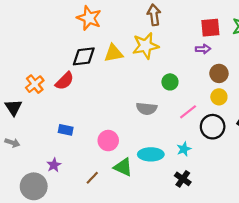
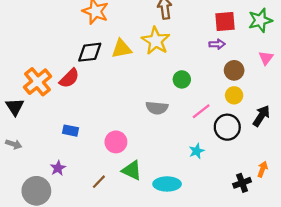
yellow star: (145, 46) -> (156, 41), turned -30
orange cross: (35, 84) -> (37, 82), size x1.4
cyan ellipse: (151, 154) -> (167, 184), moved
black cross: (183, 179) -> (242, 183), moved, turned 35

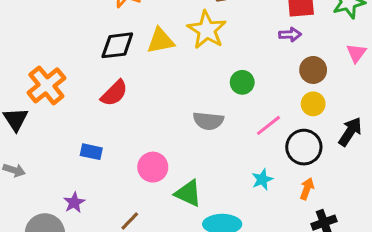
red semicircle: (69, 78) -> (114, 93), moved
orange arrow: (262, 169) -> (307, 189), moved
green triangle: (132, 170) -> (188, 193), moved

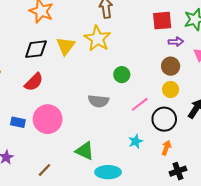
purple arrow: (290, 35) -> (176, 42), moved
yellow triangle: (161, 41) -> (66, 46), turned -42
pink circle: (153, 167) -> (48, 119), moved, size x1.4

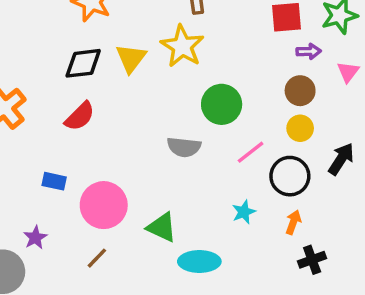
green circle: (122, 75) -> (222, 104), size x1.5
pink circle: (48, 119) -> (104, 205), moved

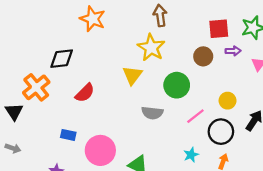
yellow triangle: (131, 58) -> (132, 75), moved
black diamond: (83, 63) -> (62, 59), moved
brown circle: (300, 91) -> (203, 56), moved

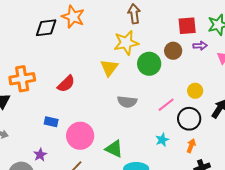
yellow star: (151, 48) -> (126, 43), turned 30
black diamond: (62, 59) -> (46, 28), moved
green circle: (177, 85) -> (149, 64), moved
orange cross: (36, 87) -> (22, 79), turned 30

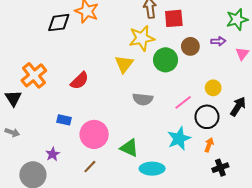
red square: (187, 26) -> (174, 18), moved
orange cross: (22, 79) -> (34, 75), turned -30
cyan star: (162, 140) -> (179, 139), size x1.6

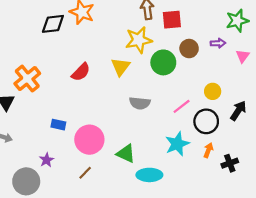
red semicircle: (80, 81) -> (81, 72), moved
black cross: (220, 168) -> (230, 163), moved

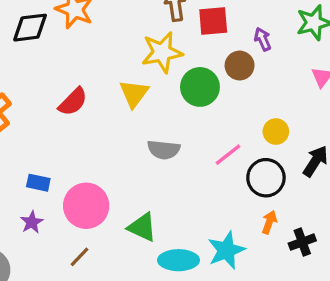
purple arrow: (218, 43) -> (263, 39), moved, turned -112
cyan star: (177, 144) -> (226, 250), moved
purple star: (47, 160) -> (32, 222), moved

